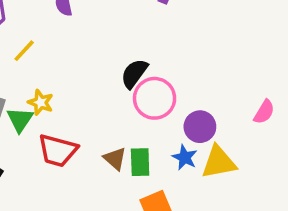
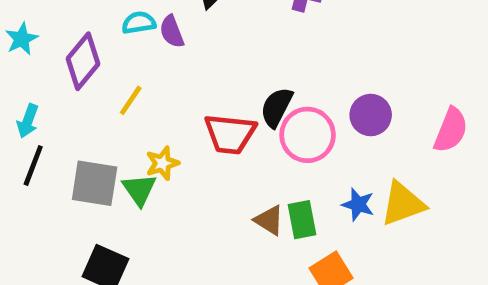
yellow star: (41, 102) -> (162, 163), turned -30
pink semicircle: (264, 112) -> (451, 130), size x1.4
purple circle: (200, 127) -> (371, 115), moved
red trapezoid: (58, 151) -> (230, 134), moved

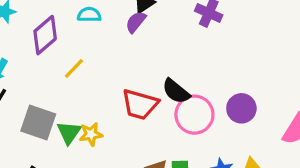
purple semicircle: (172, 32) -> (136, 22), moved, turned 50
black semicircle: (277, 107) -> (176, 91), turned -88
yellow star: (162, 163) -> (91, 134), moved

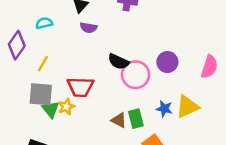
purple semicircle: (136, 22) -> (88, 28), moved, turned -105
red trapezoid: (140, 104) -> (80, 87), moved
gray square: (38, 123) -> (41, 94), moved

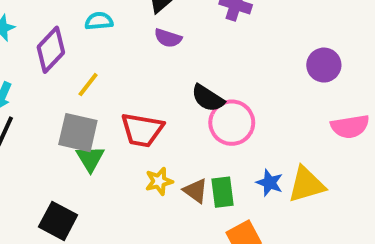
purple circle: (167, 62) -> (324, 65), moved
pink semicircle: (209, 67) -> (350, 126), turned 55
yellow star: (66, 107) -> (159, 181), moved

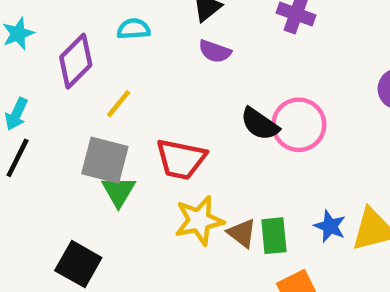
pink circle: (232, 123) -> (299, 125), moved
yellow star: (159, 181) -> (199, 221), size x1.5

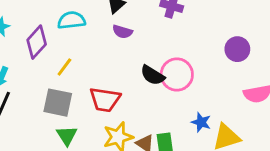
cyan semicircle: (134, 29) -> (71, 20), size x1.4
green triangle: (119, 191) -> (67, 136), moved
blue star: (330, 226) -> (201, 122), moved

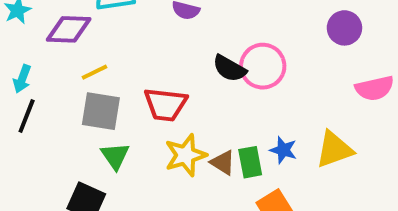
purple diamond: (37, 42) -> (69, 29), turned 52
yellow line: (64, 67) -> (94, 72), moved, turned 30
blue star: (201, 122) -> (283, 150), moved

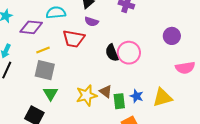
black semicircle: (229, 68) -> (112, 53), turned 36
red trapezoid: (165, 104) -> (74, 39), moved
brown triangle: (223, 162) -> (106, 91), moved

